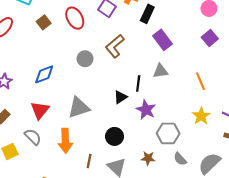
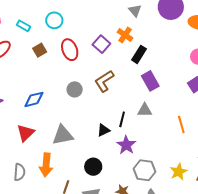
yellow star: (201, 116) -> (179, 172), moved
gray semicircle: (33, 137) -> (19, 172), moved, turned 42

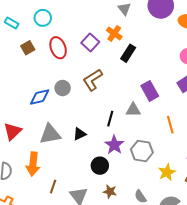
purple rectangle: (150, 81) -> (150, 91), moved
blue diamond: (34, 99) -> (40, 97), moved
black triangle: (104, 130) -> (79, 134), moved
black circle: (93, 167) -> (100, 166), moved
gray hexagon: (144, 170) -> (142, 151), moved

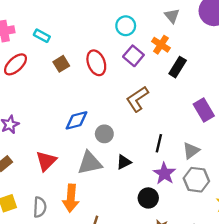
cyan circle: (43, 18) -> (126, 26), moved
gray circle: (63, 88) -> (104, 134), moved
gray triangle: (133, 110) -> (191, 151), moved, turned -35

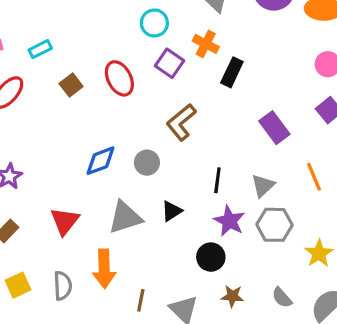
cyan rectangle: (42, 36) -> (40, 49), turned -49
gray circle: (104, 134) -> (147, 163), moved

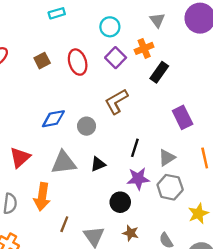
orange cross: (206, 44) -> (144, 48), turned 30
cyan rectangle: (40, 49) -> (57, 13), moved
purple star: (229, 221) -> (138, 179), turned 30

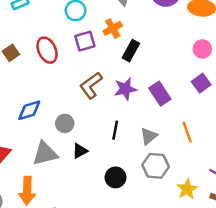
purple square: (116, 58) -> (85, 41), turned 36
gray circle: (87, 126) -> (65, 123), moved
purple star: (138, 179) -> (125, 89), moved
black circle: (120, 202) -> (116, 177), moved

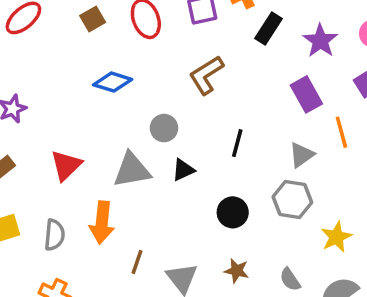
purple star: (125, 89) -> (320, 41), moved, turned -30
blue diamond: (29, 110) -> (113, 82), moved, turned 30
orange line: (187, 132) -> (341, 132), moved
gray triangle: (149, 136) -> (301, 155), moved

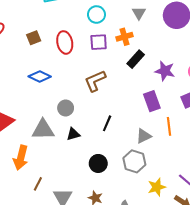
purple star: (320, 41) -> (165, 71), turned -30

